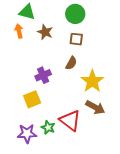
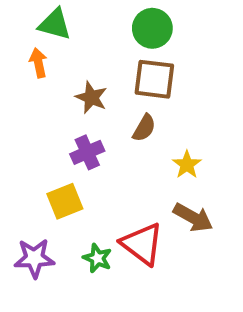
brown star: (45, 32) -> (91, 97), moved
brown square: (76, 39) -> (154, 79), size x1.5
yellow star: (92, 81) -> (187, 165), size x0.6
purple star: (27, 133) -> (34, 258), moved

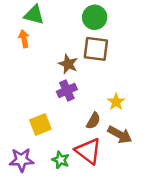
brown star: (91, 97) -> (68, 64), moved
brown semicircle: (144, 128) -> (93, 121), moved
purple cross: (87, 152) -> (67, 90), moved

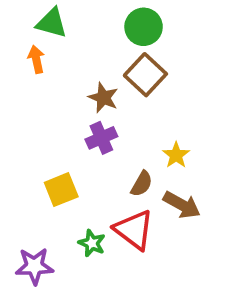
brown square: (96, 49) -> (145, 75), turned 36
purple star: (21, 160) -> (34, 266), moved

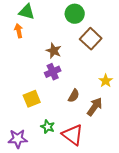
brown square: (145, 75) -> (91, 39), moved
yellow star: (176, 155) -> (106, 81), moved
brown arrow: (182, 205) -> (95, 107), turned -84
red triangle: (134, 230) -> (73, 135), moved

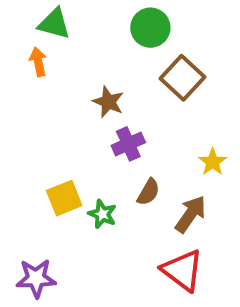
purple cross: (53, 72) -> (128, 144), moved
green star: (48, 127) -> (102, 214), moved
red triangle: (73, 135) -> (182, 270), moved

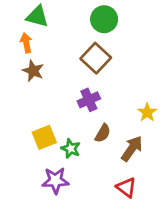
brown square: (182, 78) -> (96, 58), moved
brown star: (108, 102) -> (33, 71), moved
red triangle: (182, 270) -> (126, 187), size x0.7
purple star: (36, 278) -> (55, 181), moved

